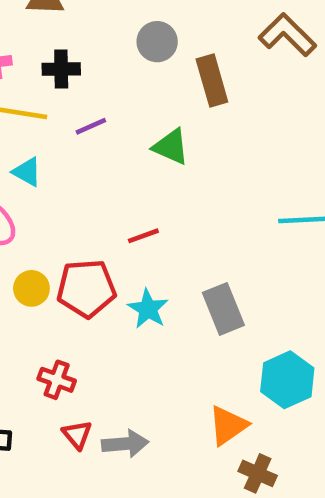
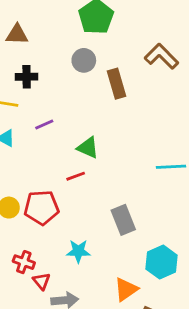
purple line: (91, 126) -> (44, 124), moved
green triangle: (171, 147) -> (88, 148), moved
cyan star: (148, 309) -> (78, 251), moved, turned -30
red triangle: (77, 435) -> (42, 281), moved

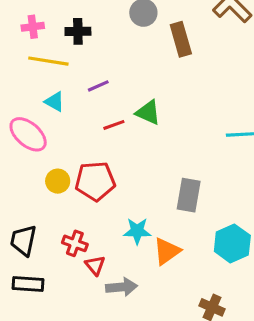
red line: (76, 176) -> (114, 125), moved
gray rectangle: (123, 220) -> (189, 195), turned 32
orange triangle: (126, 289) -> (167, 251), moved

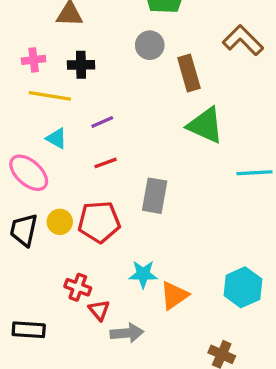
green triangle: (148, 112) -> (205, 125), moved, size x1.4
red line: (114, 125) -> (106, 163), moved
gray rectangle: (189, 195) -> (155, 196), moved
black trapezoid: (23, 240) -> (24, 230), moved

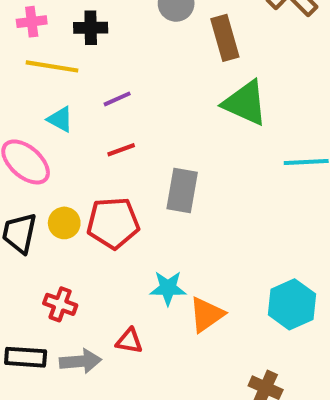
red cross: (78, 287) -> (60, 304), moved
red triangle: (99, 310) -> (129, 341), moved, turned -40
gray arrow: (127, 333) -> (80, 361), moved

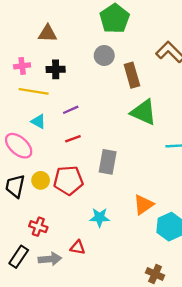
orange triangle: (207, 314) -> (144, 205), moved
black rectangle: (26, 357) -> (19, 257), turned -60

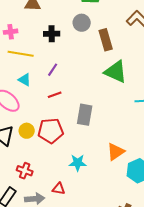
black cross: (56, 69) -> (52, 34), moved
purple line: (71, 110) -> (53, 70), turned -32

